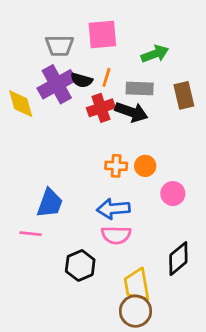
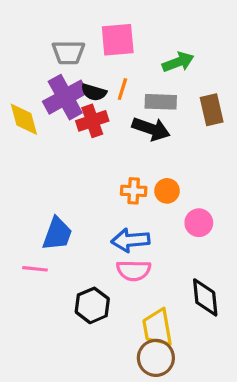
red cross: (101, 108) -> (92, 121), moved
black diamond: (178, 259) -> (205, 297), turned -56

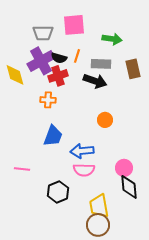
green arrow: (178, 62) -> (112, 39), turned 30
orange cross: (134, 191) -> (48, 100), moved
pink circle: (199, 223) -> (124, 168), moved
blue trapezoid: (57, 234) -> (53, 136), moved

